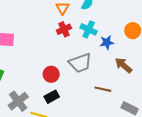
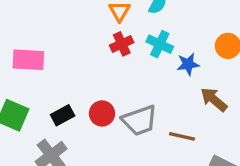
gray trapezoid: (80, 63) -> (140, 120), moved
black rectangle: (52, 97) -> (63, 115), moved

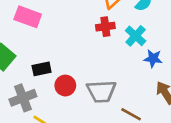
red circle: (102, 113) -> (65, 86), moved

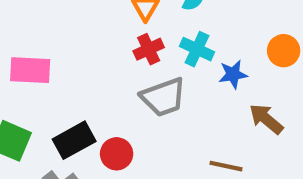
black rectangle: (42, 69) -> (74, 140), size x1.4
gray trapezoid: (101, 91) -> (163, 97), moved

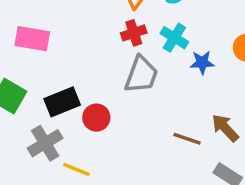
gray trapezoid: (163, 97) -> (141, 75), turned -57
brown arrow: (266, 119) -> (225, 128), moved

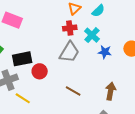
brown arrow: (225, 128) -> (111, 91), turned 42
brown line: (187, 139) -> (73, 91), moved

